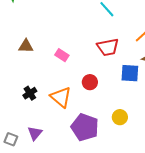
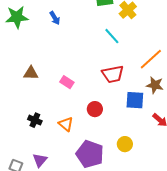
black cross: (30, 93) -> (35, 120), turned -32
orange triangle: (61, 97) -> (66, 124), size x0.7

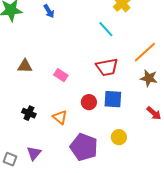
blue square: (135, 100) -> (113, 99), moved

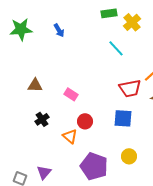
red trapezoid: (107, 67) -> (130, 88), moved
red circle: (89, 102) -> (85, 121), moved
black cross: (29, 113) -> (42, 119), moved, turned 32

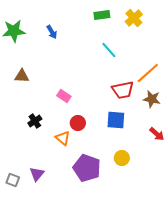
yellow cross: (132, 22) -> (134, 18), moved
brown triangle: (35, 85) -> (22, 76), moved

